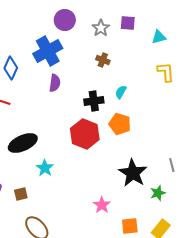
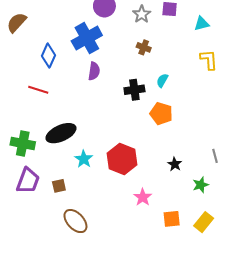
red hexagon: (85, 134) -> (122, 159), moved
black star: (133, 173) -> (175, 164), size x0.5

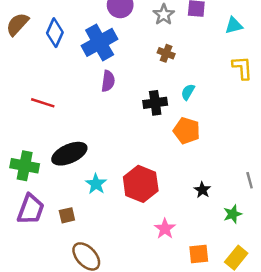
blue diamond: (49, 56) -> (55, 33), moved

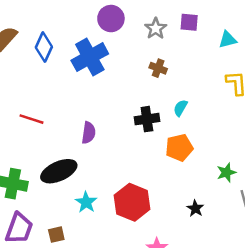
purple semicircle: (108, 81) -> (89, 133), moved
orange pentagon: (187, 131) -> (179, 148), turned -30
green star: (233, 214) -> (226, 172), moved

